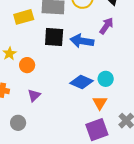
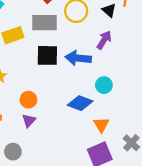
orange circle: (27, 65) -> (28, 100), moved
cyan circle: (106, 79) -> (104, 85), moved

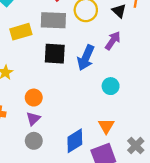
blue arrow: (78, 58) -> (86, 58), turned -75
blue diamond: (80, 103) -> (75, 141), moved, turned -55
gray circle: (13, 152) -> (34, 141), moved

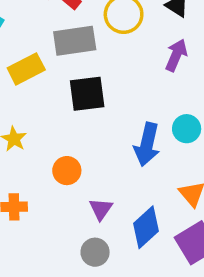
blue arrow: (86, 58) -> (147, 144), moved
purple triangle: (33, 119) -> (101, 209), moved
gray circle: (34, 141) -> (95, 252), moved

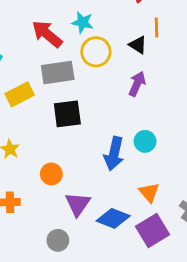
purple triangle: (101, 209) -> (78, 204), size x1.4
blue diamond: (146, 227) -> (113, 218), turned 64
gray circle: (95, 252) -> (58, 240), moved

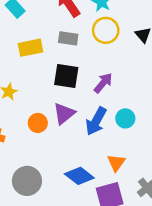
gray rectangle: (58, 72) -> (68, 38), size x0.7
purple arrow: (137, 84) -> (103, 83), moved
purple triangle: (78, 204) -> (64, 114), moved
gray circle: (58, 240) -> (27, 181), size x1.5

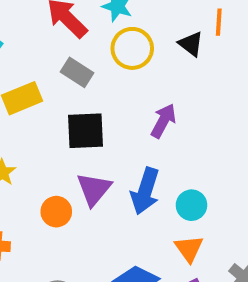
gray rectangle: (68, 38) -> (77, 72), turned 36
purple arrow: (103, 83) -> (163, 121), moved
cyan circle: (125, 118) -> (191, 205), moved

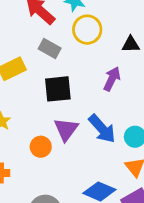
black triangle: (191, 44) -> (131, 44), moved, turned -36
blue arrow: (145, 191) -> (102, 129), turned -56

